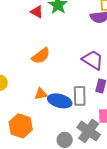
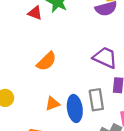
blue ellipse: (60, 101) -> (75, 108), turned 75

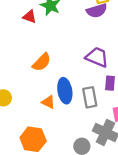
orange triangle: (53, 104) -> (48, 102), turned 48
blue ellipse: (75, 108) -> (65, 91), moved

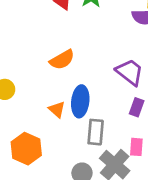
gray rectangle: (90, 97) -> (96, 132), moved

